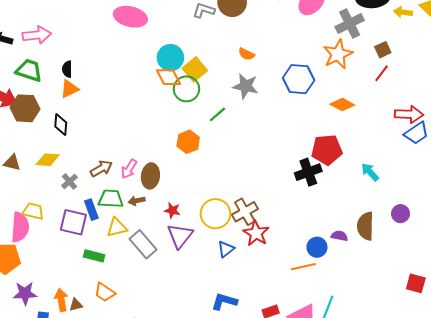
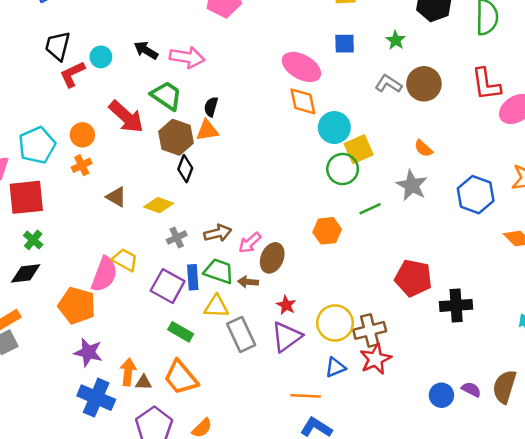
orange diamond: (168, 77) -> (303, 101), moved
brown hexagon: (25, 108) -> (176, 137), moved
red pentagon: (327, 150) -> (413, 278), moved
orange line: (303, 267) -> (306, 396), moved
orange trapezoid: (105, 292) -> (181, 377), size x1.4

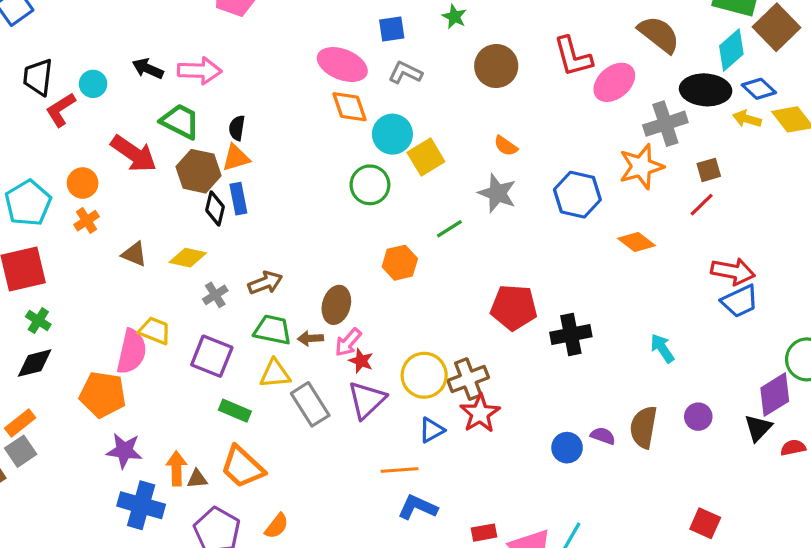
gray L-shape: (388, 84) -> (405, 73), moved
green circle: (343, 169) -> (370, 185), moved
pink arrow: (250, 243) -> (348, 342), moved
blue rectangle: (193, 277) -> (238, 199), moved

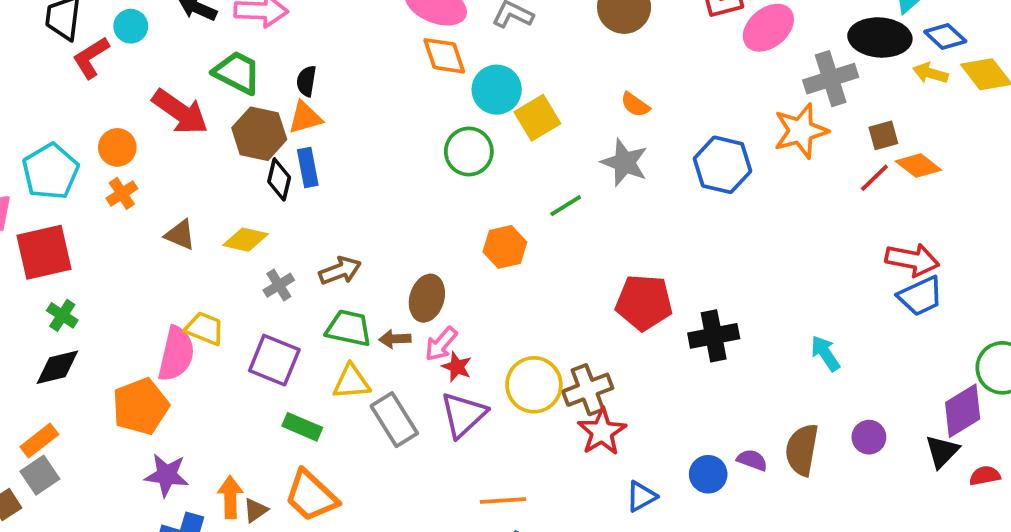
orange diamond: (637, 242) -> (918, 166), moved
orange pentagon: (103, 395) -> (141, 406), turned -30
blue triangle: (432, 430) -> (641, 496), moved
brown triangle: (197, 479) -> (255, 510), turned -30

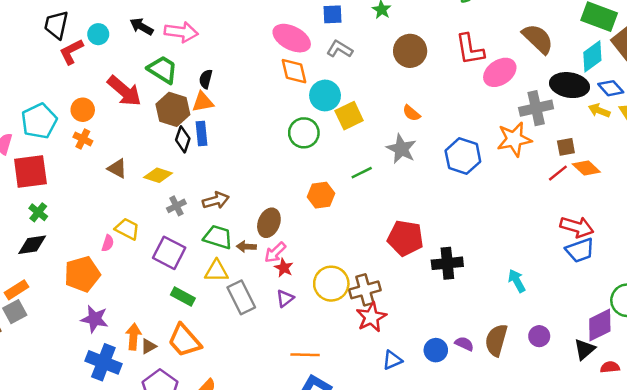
orange cross: (122, 193) -> (83, 139), turned -36
pink semicircle: (176, 354) -> (108, 243), size x0.5
purple triangle: (463, 415) -> (285, 298), size x0.6

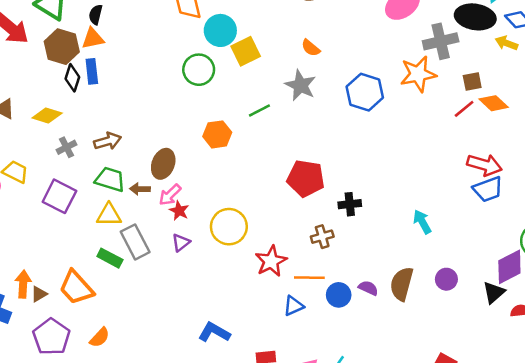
black cross: (447, 263) -> (350, 204), size x0.7
brown cross: (365, 290) -> (322, 237), moved, size x0.7
green rectangle: (183, 297) -> (110, 258), moved
orange line: (305, 355) -> (309, 278), moved

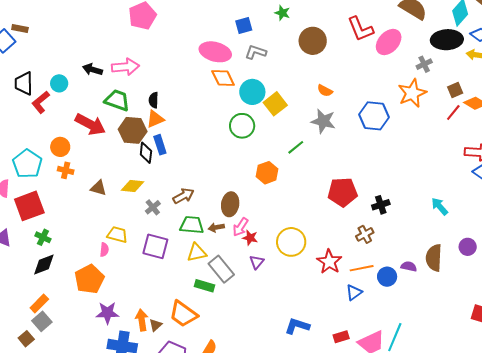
gray cross: (441, 41) -> (424, 64), size x0.6

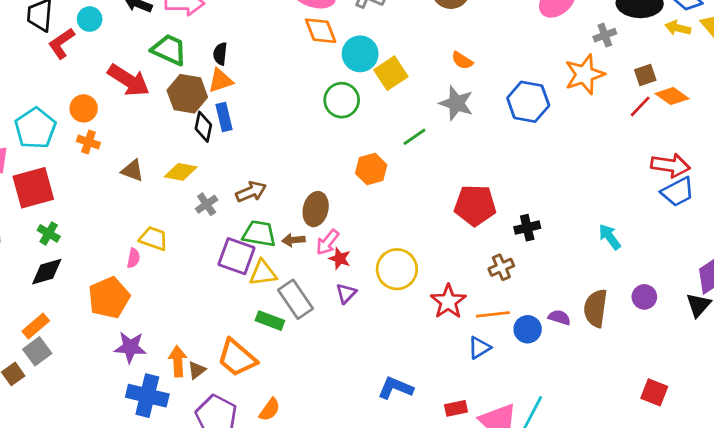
purple square: (155, 246) -> (236, 256), moved

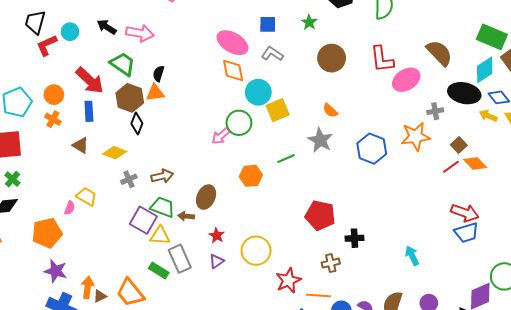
brown square: (645, 75) -> (459, 145), turned -35
blue rectangle: (224, 117) -> (89, 111), moved
pink arrow: (327, 242) -> (221, 136), moved

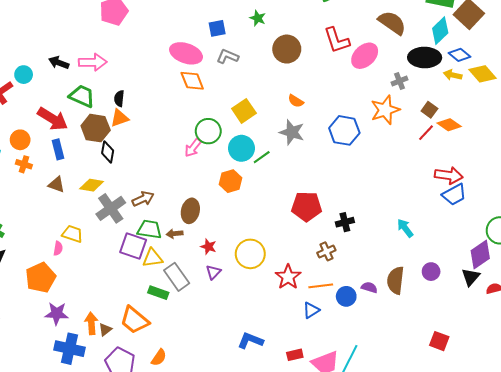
cyan circle: (258, 92) -> (241, 148), moved
gray cross: (129, 179) -> (111, 208), size x1.8

